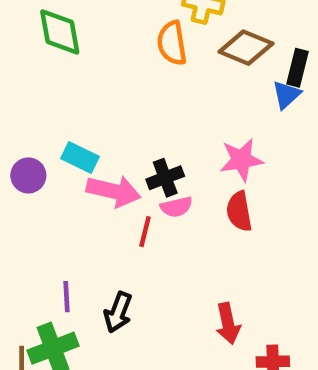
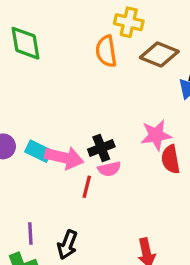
cyan rectangle: (80, 158) -> (38, 151), moved
red semicircle: (239, 211) -> (171, 159), moved

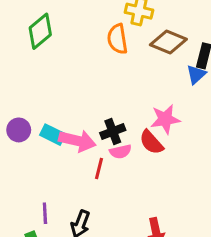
green diamond: (26, 43) -> (40, 31), turned 60
red semicircle: (171, 159) -> (151, 142), moved, turned -32

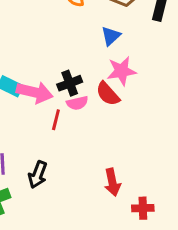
blue triangle: (196, 74) -> (111, 36), moved

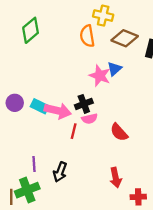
pink star: (121, 71) -> (100, 76), moved, turned 30
red semicircle: (108, 94) -> (119, 132), moved

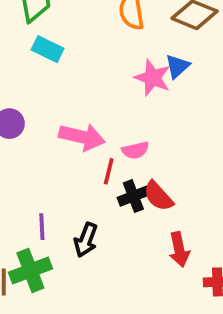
black cross: (84, 104) -> (133, 196), moved
cyan rectangle: (40, 106) -> (48, 49), moved
red semicircle: (119, 132) -> (158, 196), moved

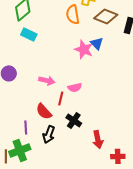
blue triangle: (177, 66) -> (97, 43), turned -32
pink arrow: (82, 137) -> (47, 80), size x0.7
black cross: (133, 196) -> (74, 120), moved, turned -35
red semicircle: (158, 196) -> (44, 111), moved

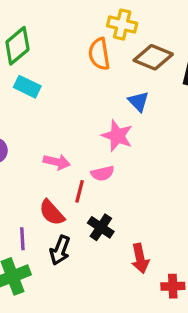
pink star: (84, 49) -> (117, 136), moved

